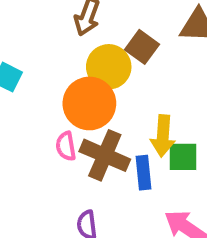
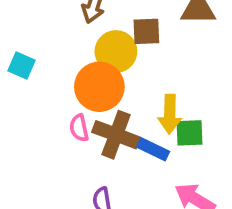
brown square: (142, 47) -> (146, 31), turned -36
blue rectangle: (144, 173) -> (153, 149), turned -56

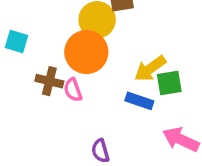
yellow arrow: (170, 114) -> (150, 69), turned 60
brown cross: (116, 135) -> (49, 81), moved, size x0.7

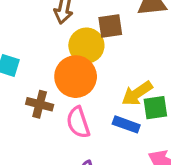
pink semicircle: (73, 90) -> (78, 122), moved, size x1.4

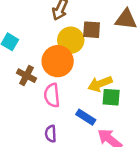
blue rectangle: (126, 124) -> (86, 117), moved

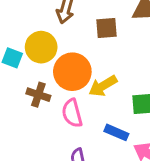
yellow circle: (71, 40) -> (41, 47), moved
yellow arrow: (100, 84) -> (103, 86), moved

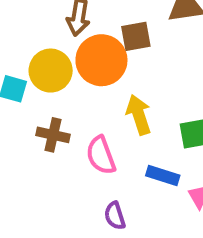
orange circle: (72, 72) -> (101, 60), moved
yellow arrow: (103, 86) -> (139, 115), turned 108

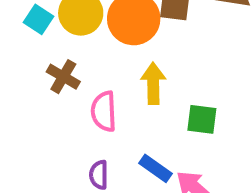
blue rectangle: (163, 175) -> (155, 168), moved

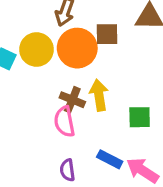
brown cross: (63, 77) -> (72, 100), moved

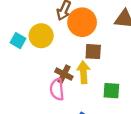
brown square: (107, 34) -> (93, 52), moved
orange circle: (77, 48) -> (82, 22), moved

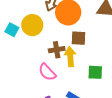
brown cross: (64, 74) -> (57, 50), moved, turned -35
pink semicircle: (57, 89) -> (47, 72), turned -36

